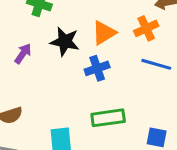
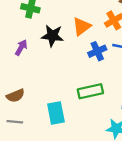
blue cross: (97, 68) -> (97, 51), moved

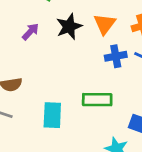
orange triangle: (82, 26) -> (105, 24), turned -30
black star: (52, 36) -> (69, 27), turned 30

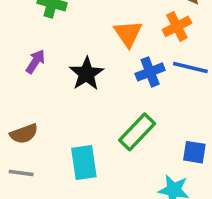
black star: (69, 27) -> (86, 74), moved
green rectangle: (97, 100) -> (137, 132), turned -36

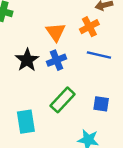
blue cross: (150, 72) -> (57, 60), moved
blue square: (194, 152) -> (101, 104), moved

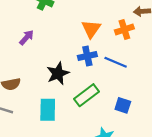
blue line: (99, 55) -> (116, 62), moved
black star: (27, 60) -> (58, 74), moved

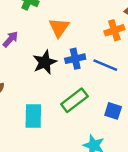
orange triangle: (91, 29) -> (59, 28), moved
black star: (58, 74) -> (45, 62), moved

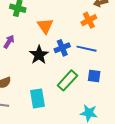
blue square: (113, 111) -> (94, 76), moved

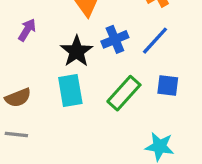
blue line: (87, 49) -> (155, 41), turned -60
cyan rectangle: (38, 98) -> (70, 90), moved

